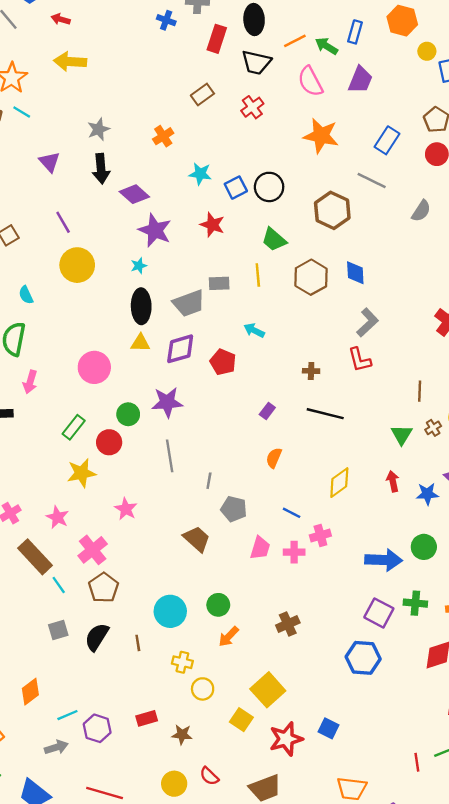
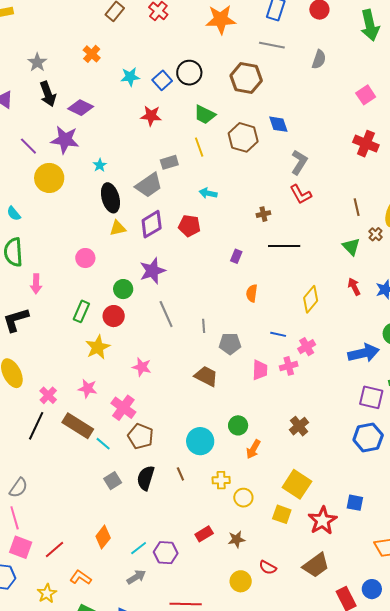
purple star: (155, 230) -> (65, 140), moved
pink circle: (94, 367) -> (85, 258), size x0.7

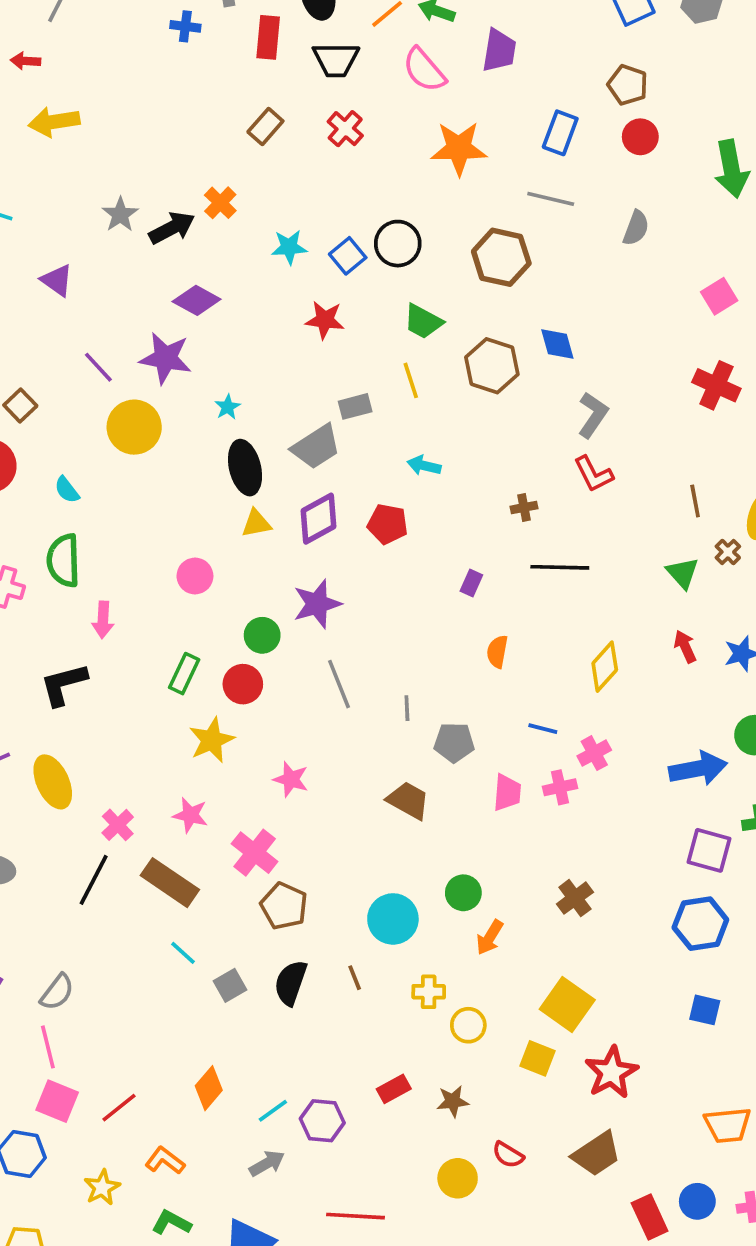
black arrow: (48, 94) -> (172, 228), moved, turned -100
cyan line: (103, 444) -> (183, 953), moved
blue square: (355, 503) -> (705, 1010), moved

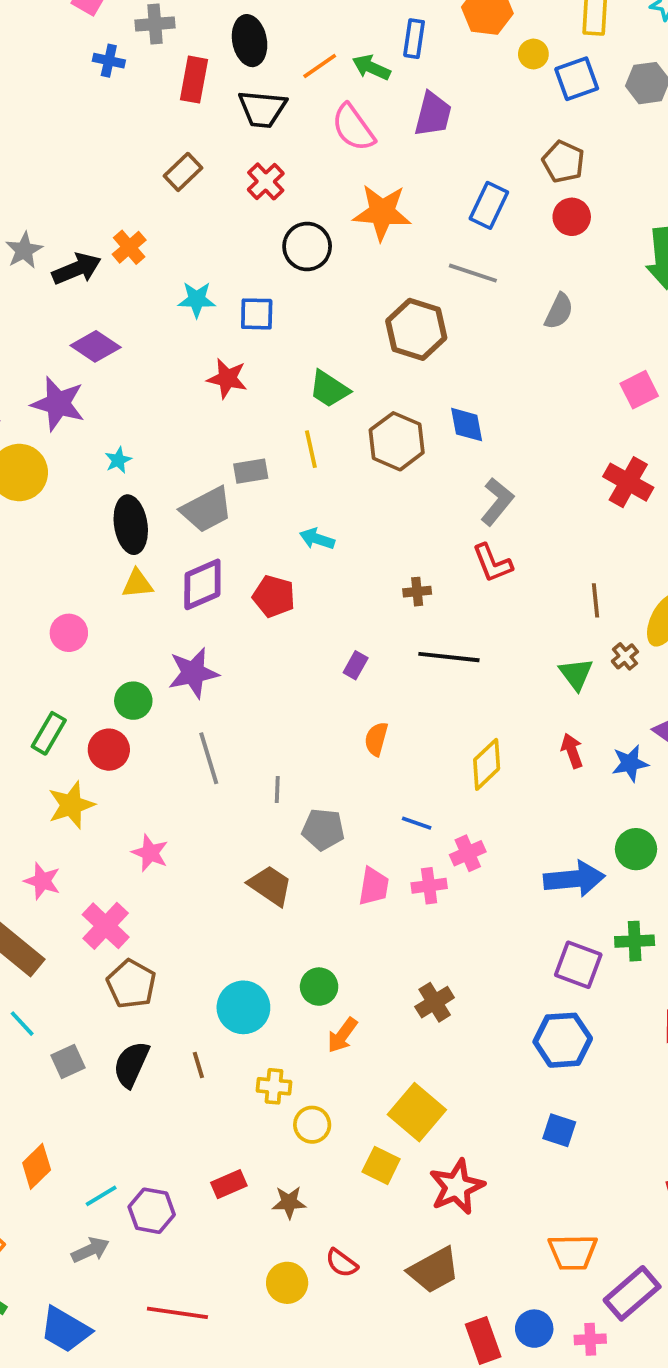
black circle: (398, 244) -> (307, 246), moved
blue square: (348, 256) -> (257, 314), turned 36

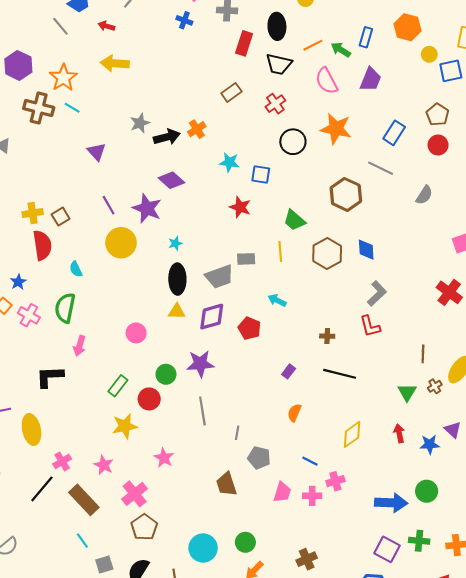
blue cross: (109, 61) -> (184, 20), moved
brown trapezoid: (270, 886) -> (226, 484), turned -150

